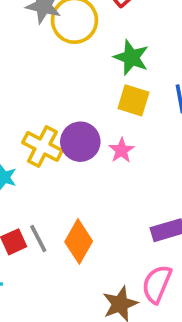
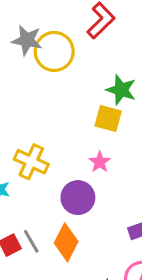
green star: (131, 57) -> (121, 90), moved
purple circle: (80, 142) -> (78, 198), moved

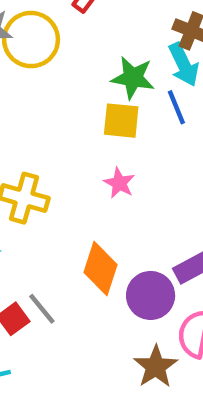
purple circle: (78, 198) -> (151, 295), moved
orange diamond: (66, 242) -> (100, 269), moved

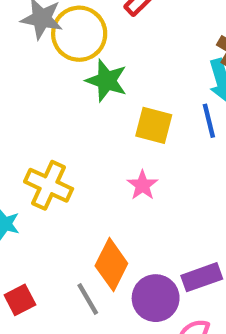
green star: (133, 78) -> (107, 81), moved
gray line: (42, 309) -> (88, 299), moved

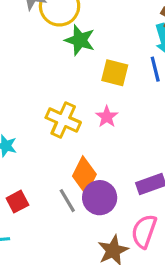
yellow cross: (49, 185) -> (63, 120), moved
purple circle: (156, 298) -> (100, 198), moved

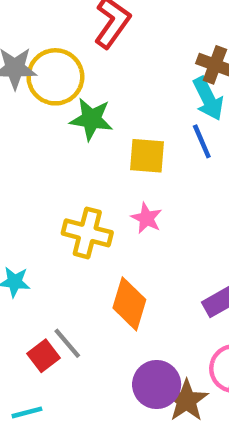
purple circle: (100, 198) -> (157, 384), moved
gray line: (67, 201) -> (67, 343), moved

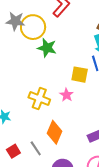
yellow square: (147, 156) -> (80, 75), moved
gray line: (67, 343) -> (36, 148), moved

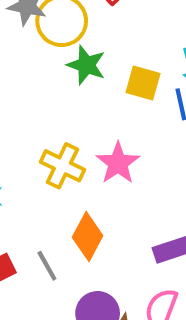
yellow square: (80, 75) -> (143, 83), moved
pink star: (67, 95) -> (118, 163), size x1.5

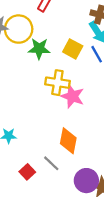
yellow square: (143, 83) -> (73, 49), turned 30
yellow cross: (62, 166) -> (57, 83), moved

